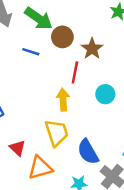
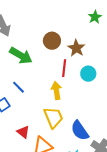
green arrow: (39, 19) -> (21, 56), moved
blue line: (31, 52) -> (19, 87), moved, turned 32
cyan circle: (105, 94) -> (88, 74), moved

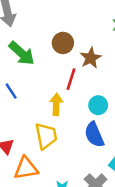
cyan circle: (88, 74) -> (98, 105), moved
blue semicircle: (80, 131) -> (94, 135), moved

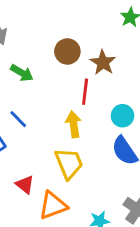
green arrow: (22, 53) -> (22, 73), size x0.7

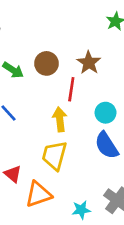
brown circle: (67, 51) -> (46, 63), moved
yellow trapezoid: (69, 163) -> (54, 156), turned -144

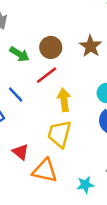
red line: (71, 89) -> (47, 75), moved, turned 45
orange triangle: (38, 194) -> (45, 171), turned 32

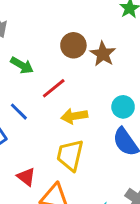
brown circle: (51, 47) -> (73, 45), moved
yellow arrow: (64, 100) -> (74, 116), turned -90

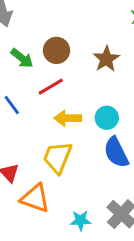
brown circle: (73, 45) -> (56, 50), moved
cyan circle: (123, 107) -> (107, 118), moved

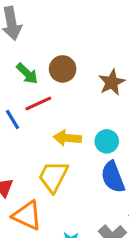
red line: (51, 87) -> (38, 103), moved

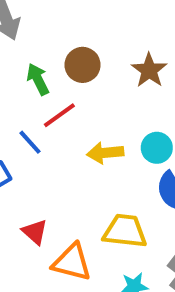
green arrow: (27, 74) -> (38, 79), turned -150
yellow trapezoid: (53, 176) -> (125, 231), moved, turned 80

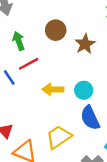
brown circle: (83, 65) -> (56, 30), moved
yellow trapezoid: (125, 231) -> (59, 137), turned -48

